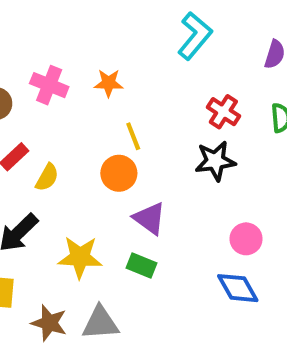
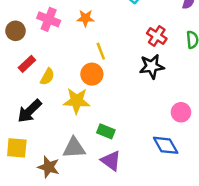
purple triangle: (150, 218) -> (111, 161), moved
pink circle: (246, 239) -> (181, 112), moved
yellow star: (80, 257) -> (77, 101), moved
gray triangle: (100, 323) -> (74, 148), moved

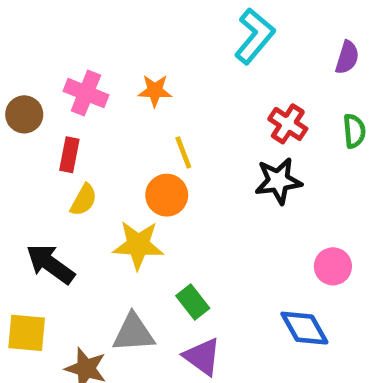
red rectangle: (27, 64) -> (69, 155), moved, turned -36
black arrow: (30, 111) -> (50, 264), turned 80
green rectangle: (106, 131) -> (193, 302), turned 30

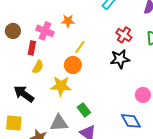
pink cross: (86, 93) -> (45, 31), moved
yellow line: (183, 152) -> (80, 47), turned 56

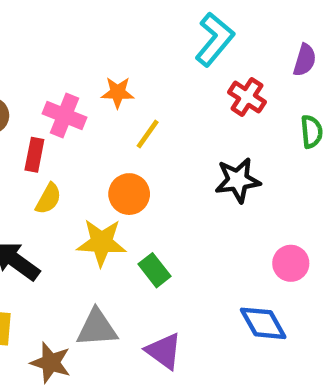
red cross: (124, 35) -> (247, 97), moved
yellow line: (80, 47) -> (148, 134), moved
green rectangle: (84, 110) -> (155, 270), moved

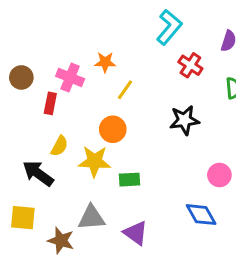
yellow semicircle: (48, 199) -> (59, 146), moved
green rectangle: (155, 270) -> (130, 180), turned -55

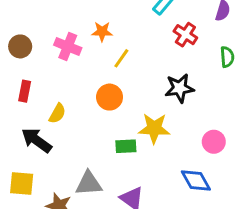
red rectangle: (50, 103) -> (25, 91), moved
yellow star: (94, 161) -> (154, 128), moved

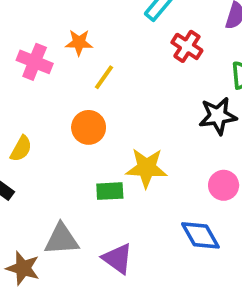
black star: (180, 88) -> (218, 116), moved

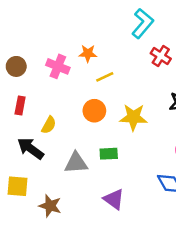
yellow line: (104, 77) -> (105, 77), turned 30
yellow star: (146, 168) -> (133, 117), moved
gray triangle: (62, 239) -> (76, 163), moved

